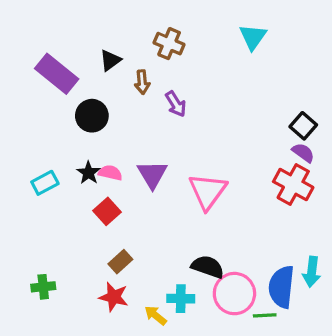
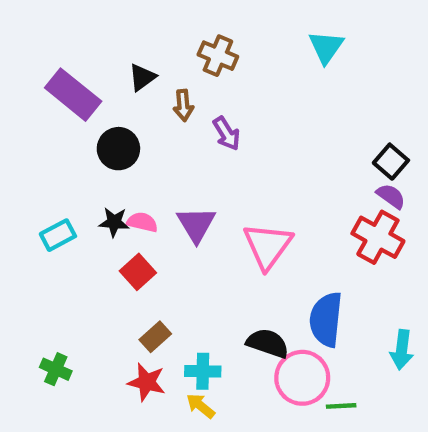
black star: (89, 173) -> (114, 222), turned -30
green cross: (43, 287) -> (56, 369), turned 30
blue semicircle: (281, 287) -> (326, 319), moved
cyan cross: (181, 299) -> (203, 371), moved

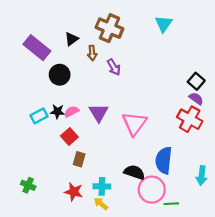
brown cross: (218, 56) -> (109, 28), size x1.4
pink semicircle: (142, 222) -> (72, 112), turned -40
cyan rectangle: (58, 235) -> (39, 116), moved
brown rectangle: (155, 337) -> (79, 159), moved, turned -32

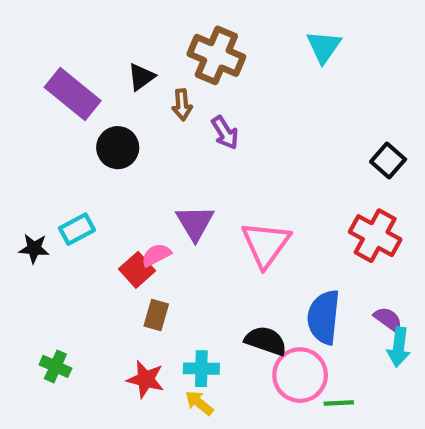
purple semicircle: (196, 99) -> (388, 319), moved
black star: (57, 112) -> (34, 248), moved
pink semicircle: (72, 112) -> (156, 255), moved

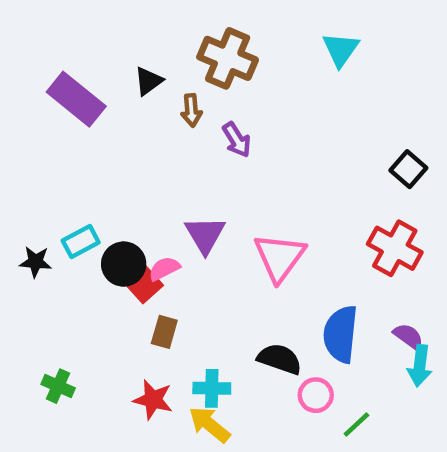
black circle: (118, 148) -> (124, 264), moved
pink circle: (300, 375) -> (316, 395), size x0.6
yellow arrow: (199, 403) -> (210, 424), size x1.4
green line: (339, 403) -> (356, 424), turned -40

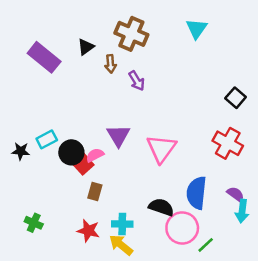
pink circle: (316, 395) -> (182, 228), size x1.6

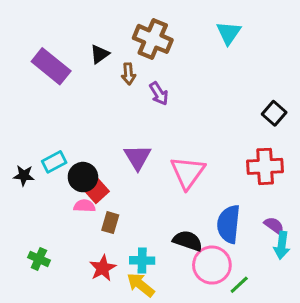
red cross: (228, 143) -> (265, 166), turned -32
pink semicircle: (95, 155) -> (84, 206), moved, turned 30
red star: (88, 231) -> (103, 268), turned 30

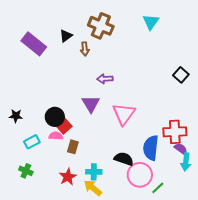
purple arrow: (159, 94) -> (105, 79), moved, turned 119
cyan rectangle: (54, 162) -> (32, 142), moved
red cross: (265, 166) -> (175, 132), moved

